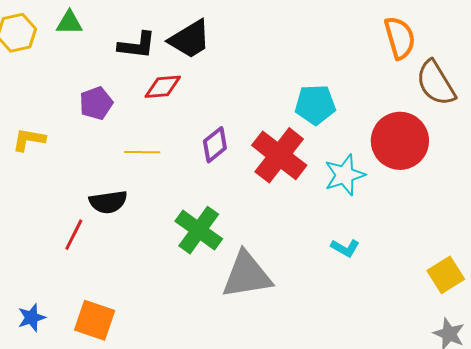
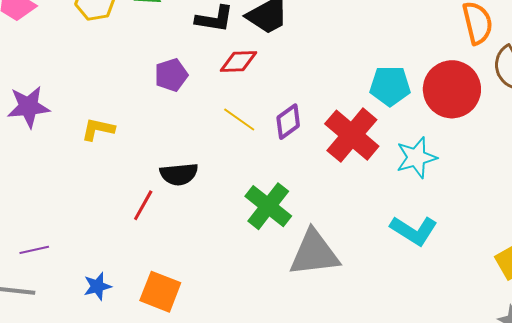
yellow L-shape: (29, 140) -> (98, 129), moved
red circle: (400, 141) -> (452, 89), moved
yellow line: (142, 152) -> (239, 119), moved, turned 32
cyan L-shape: (345, 248) -> (414, 230), size x1.6

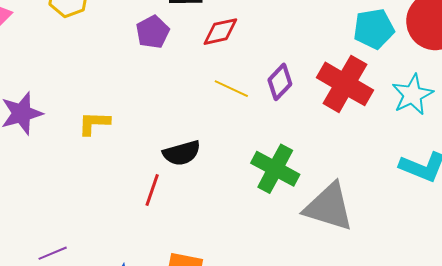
purple pentagon: (171, 75) -> (153, 32), moved
gray triangle: (314, 253) -> (329, 207), turned 34

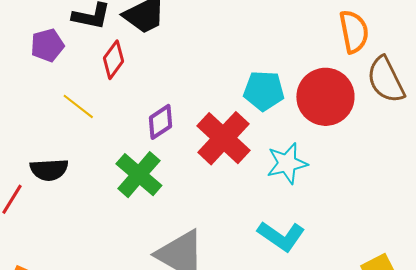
red diamond: (220, 32) -> (113, 60), turned -54
yellow line: (231, 89) -> (78, 106), moved
green cross: (275, 169) -> (139, 175), moved

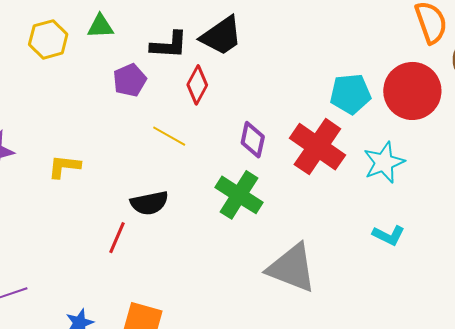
purple diamond: (160, 122) -> (253, 140), turned -36
cyan L-shape: (281, 236) -> (389, 235), size x0.7

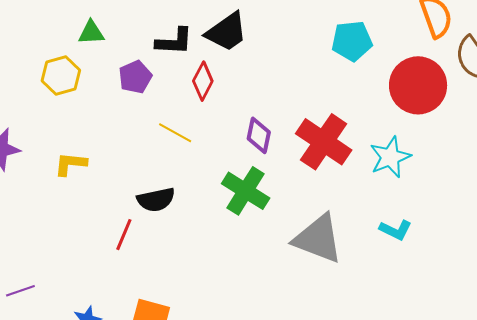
green triangle: (100, 26) -> (91, 33), moved
yellow hexagon: (48, 39) -> (61, 75), moved
cyan pentagon: (350, 94) -> (352, 41), moved
gray triangle: (292, 268) -> (318, 239), moved

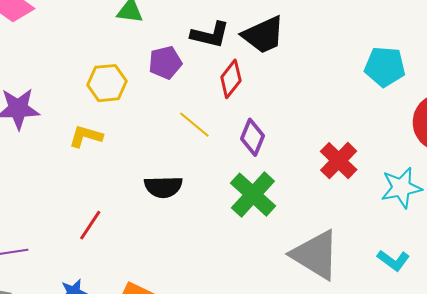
yellow hexagon: (61, 75) -> (107, 83), moved
purple diamond: (259, 135) -> (252, 137), moved
red cross: (324, 142) -> (339, 161), size x0.7
red line: (124, 235) -> (90, 225), moved

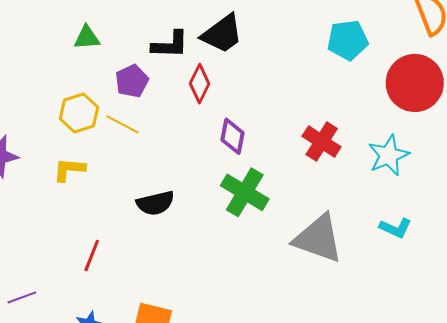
yellow line: (194, 125) -> (123, 124), moved

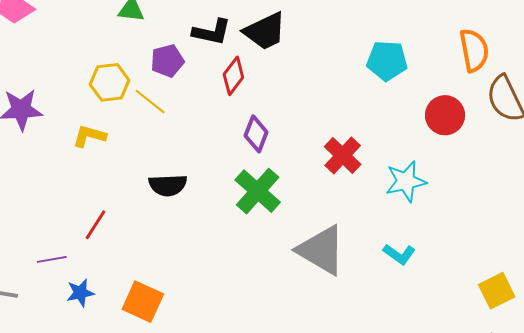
red circle: (415, 83) -> (445, 115), size x0.7
purple line: (22, 297) -> (52, 259), moved

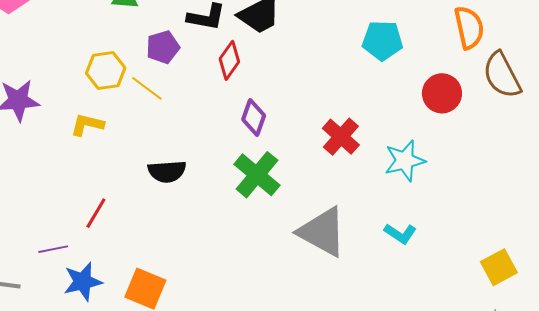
blue star: (80, 293) -> (83, 282), size x1.4

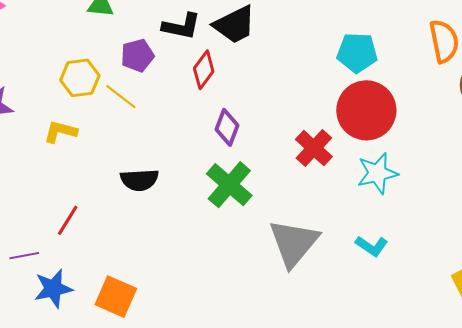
red circle: (442, 93) -> (366, 110), moved, size x1.5
gray triangle: (322, 232) -> (294, 243), turned 40

